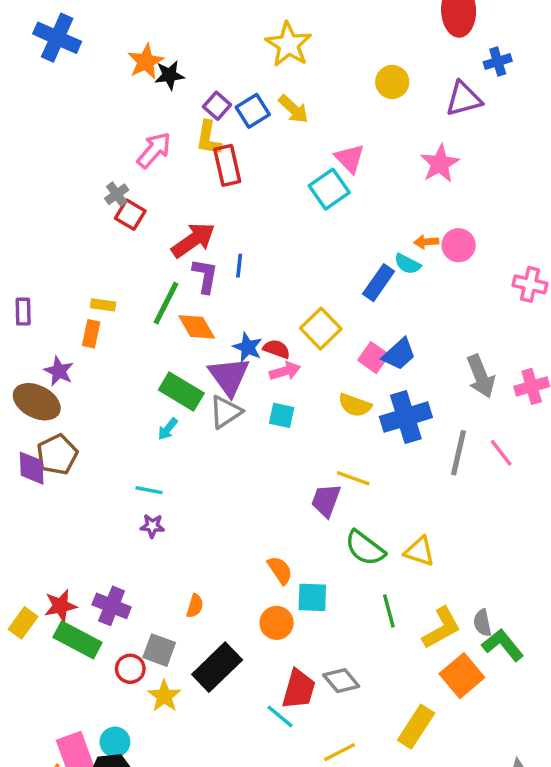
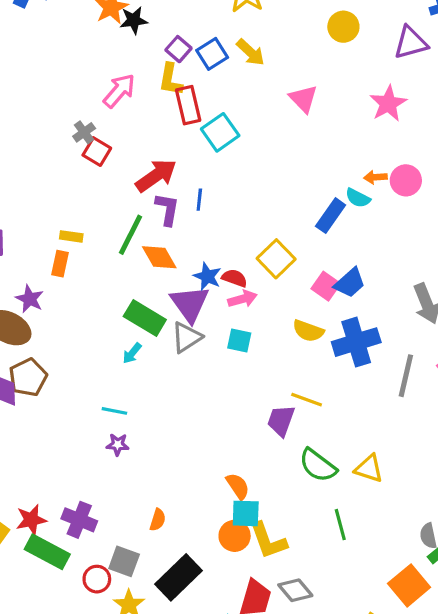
cyan square: (329, 189) -> (220, 132), moved
cyan square: (312, 597) -> (246, 513), moved
yellow L-shape: (442, 628) -> (268, 541), moved, turned 99

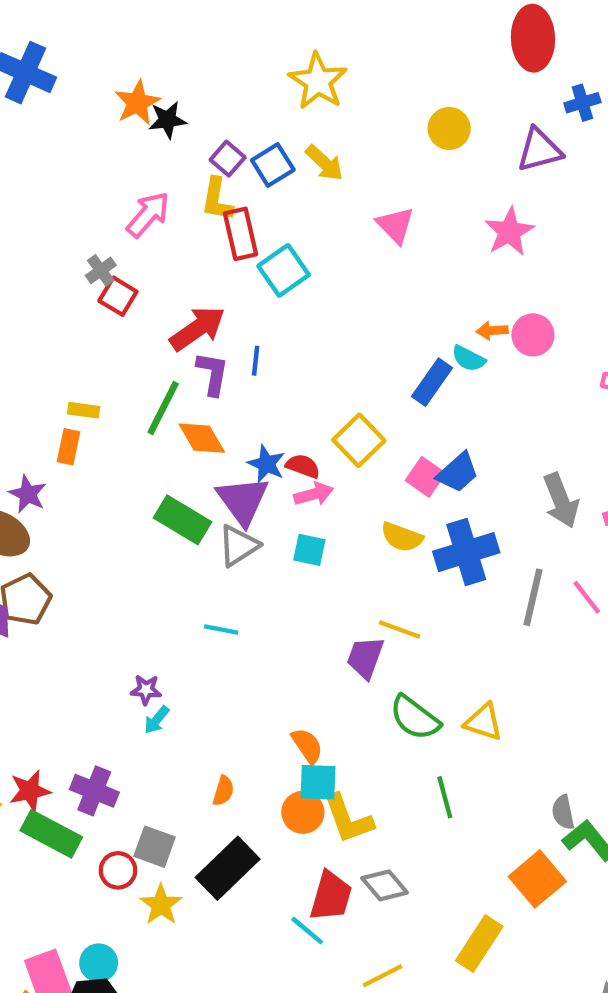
cyan arrow: (132, 353) -> (157, 720), moved
cyan line: (114, 411) -> (221, 630), moved
orange semicircle: (158, 520) -> (223, 791), moved

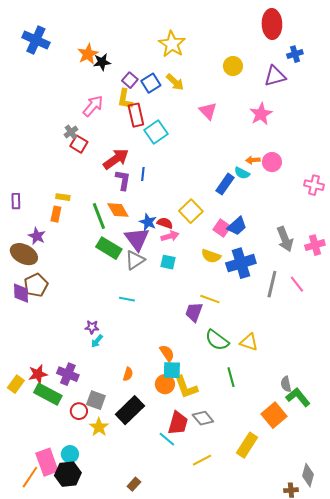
green line: (163, 408) -> (99, 216), moved, turned -48

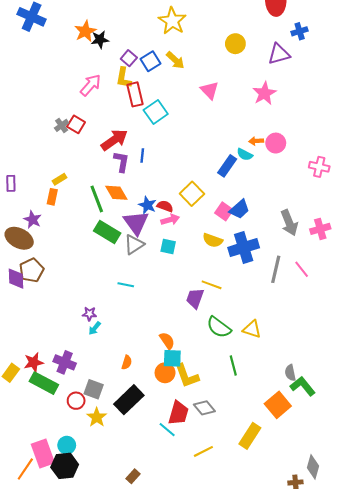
gray cross: (71, 132) -> (62, 125), moved
yellow rectangle: (63, 197) -> (59, 179), turned -40

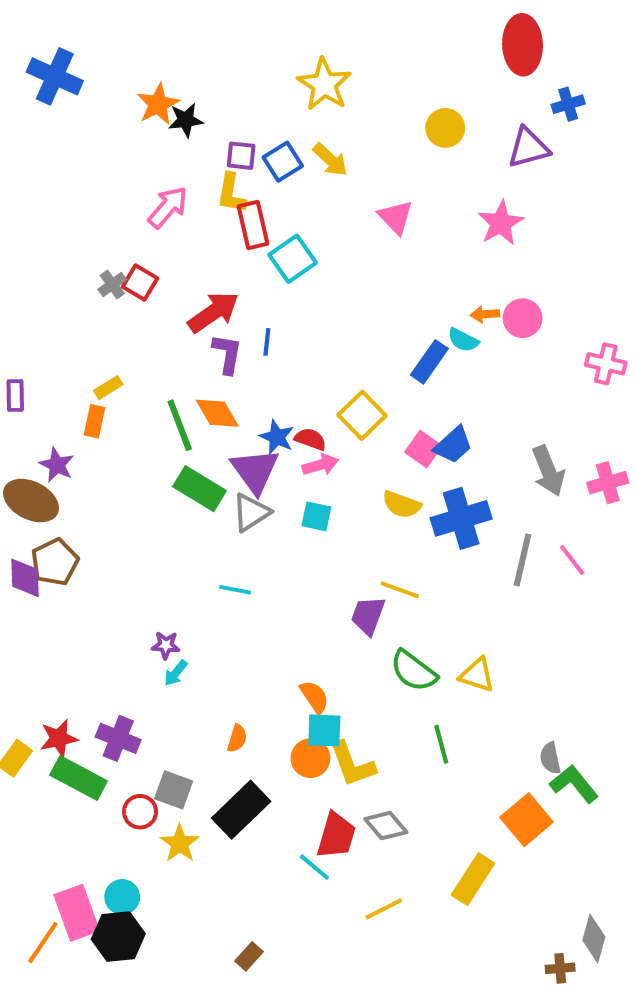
purple square: (129, 58) -> (241, 156), turned -35

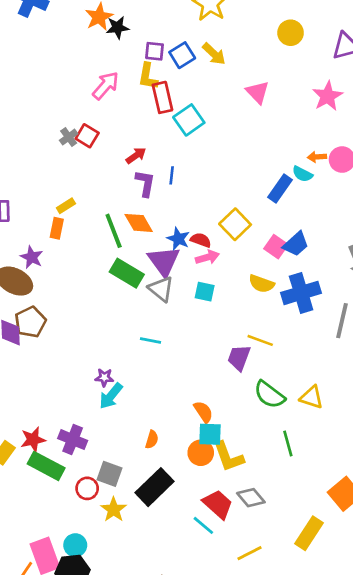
red arrow: (213, 312) -> (136, 156), size x0.6
gray triangle: (251, 512) -> (161, 289), turned -48
cyan arrow: (176, 673) -> (111, 396), size x1.5
red trapezoid: (336, 835) -> (218, 504), turned -64

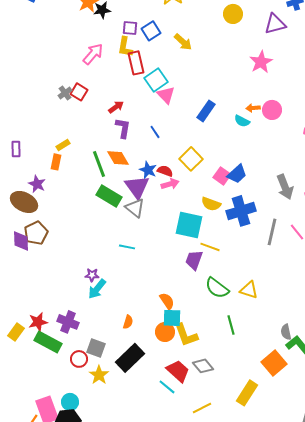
yellow arrow: (214, 54) -> (183, 42), moved
pink triangle: (258, 92) -> (166, 95), moved
blue line: (172, 175) -> (155, 132), moved, turned -40
blue rectangle: (280, 189) -> (206, 111), moved
cyan square: (205, 292) -> (189, 225), moved, size x1.8

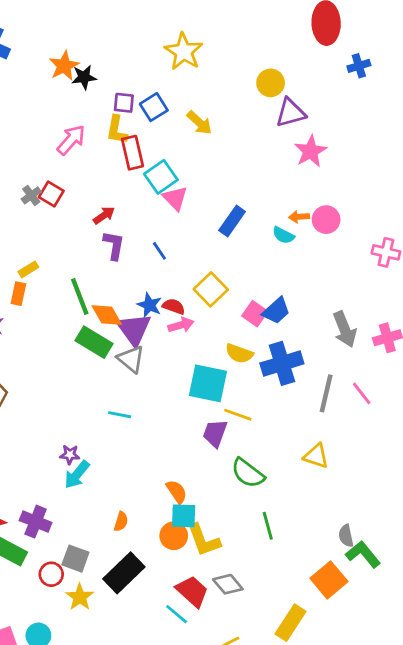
purple triangle: (275, 24) -> (290, 113), moved
orange diamond: (118, 158) -> (107, 315), moved
yellow triangle: (249, 290) -> (316, 456), moved

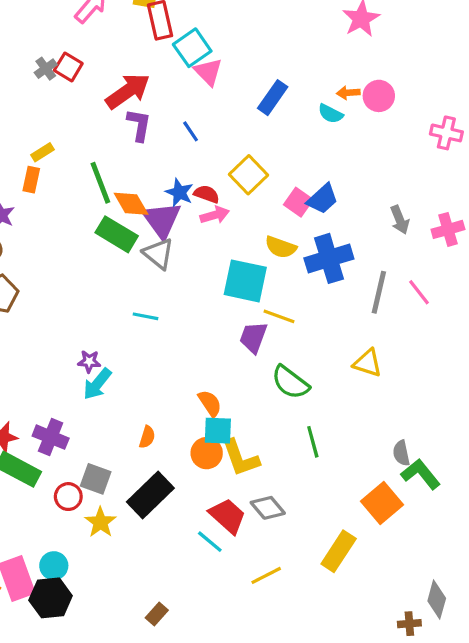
red arrow: (104, 215) -> (128, 91), size x1.8
gray arrow: (345, 329) -> (400, 220), size x0.7

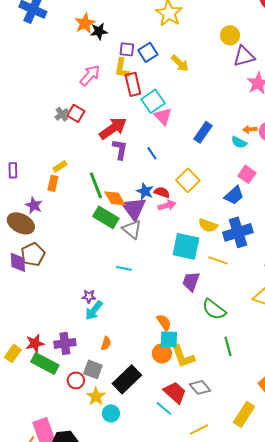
pink square: (298, 202) -> (247, 174), moved
yellow line: (279, 316) -> (218, 260), moved
purple cross: (51, 437) -> (65, 343), turned -30
orange semicircle: (147, 437) -> (106, 343), moved
cyan circle: (54, 566) -> (111, 413), moved

